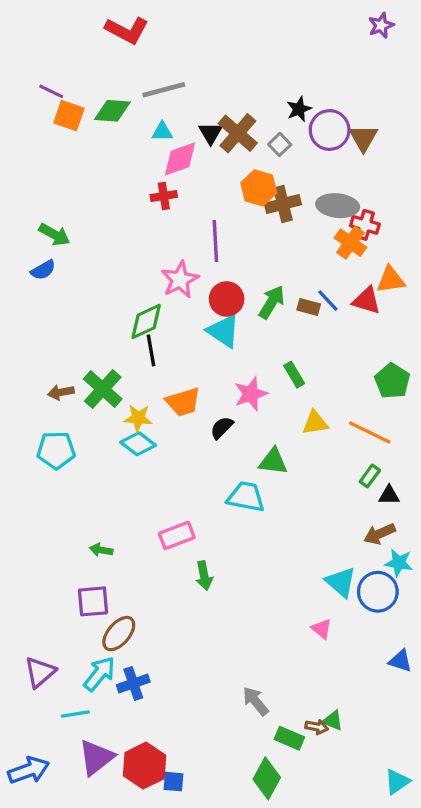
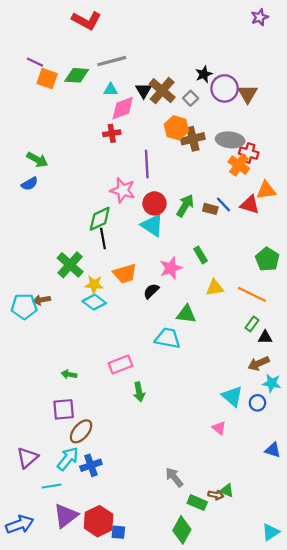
pink star: (180, 280) -> (123, 190), turned -30
brown arrow: (61, 392) -> (42, 300), moved
cyan pentagon: (56, 450) -> (24, 306), moved
blue circle: (378, 592) -> (257, 403), size x0.6

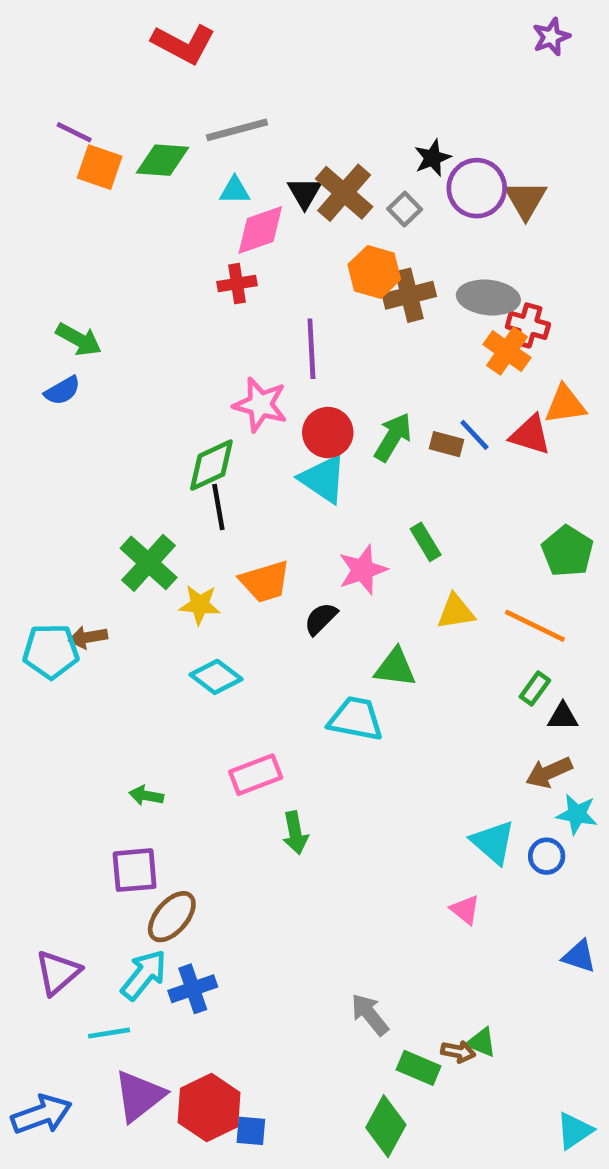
cyan diamond: (94, 302) -> (216, 677), moved

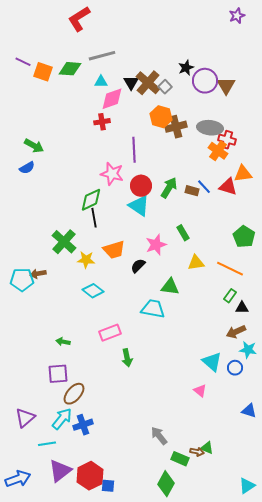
red L-shape: (183, 44) -> (79, 19), turned 120
purple line: (74, 132) -> (23, 62), moved
gray square: (405, 209) -> (165, 87), moved

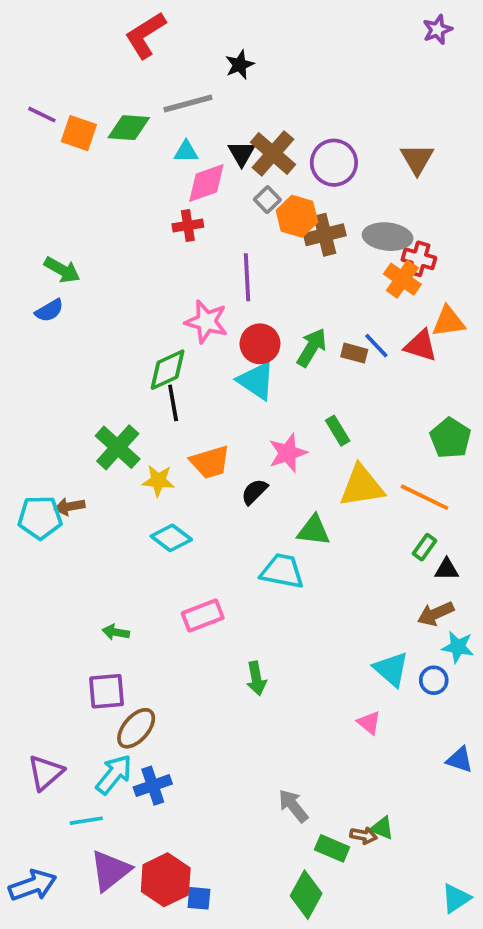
black star: (186, 68) -> (240, 65), moved
purple circle: (205, 81) -> (334, 163), moved
gray square: (165, 87) -> (267, 200), moved
yellow triangle: (196, 263) -> (362, 486), size x1.5
green arrow: (127, 358) -> (256, 678), moved

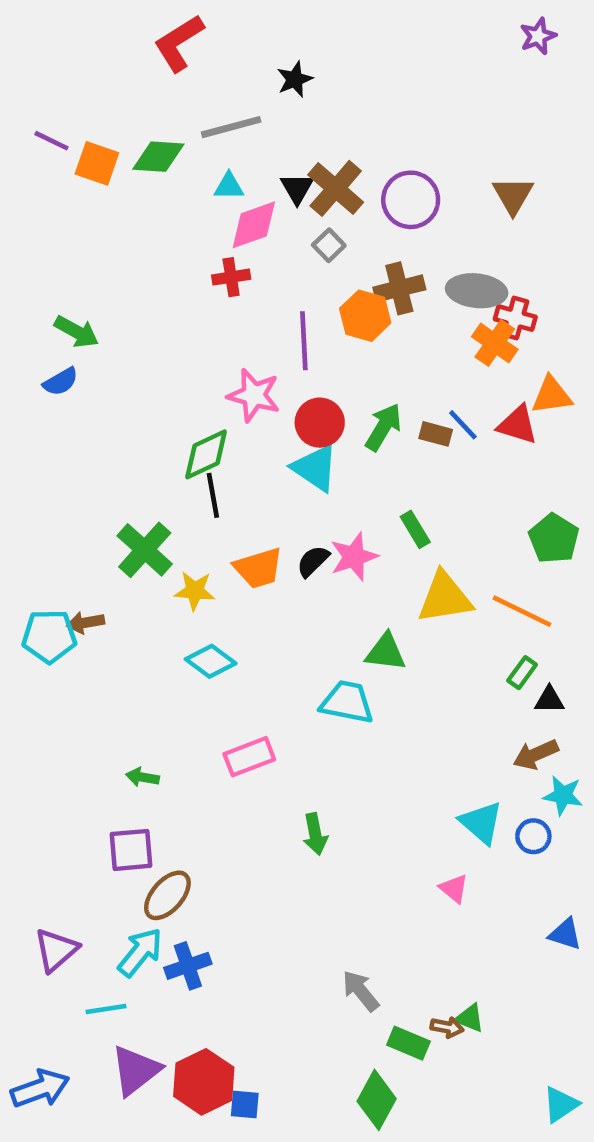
orange hexagon: (297, 216) -> (365, 316), moved
black semicircle: (254, 492) -> (313, 561), moved

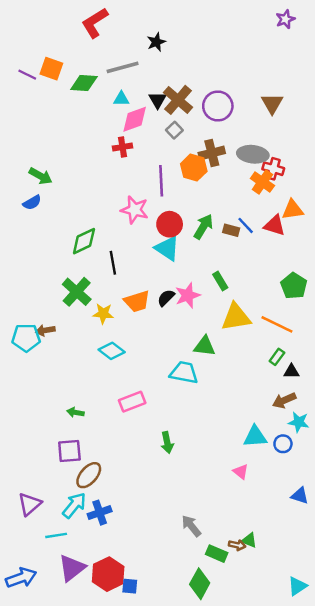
orange square: (97, 163) -> (51, 69), moved
green diamond: (206, 454) -> (84, 241), moved
cyan triangle: (481, 823) -> (255, 437), turned -45

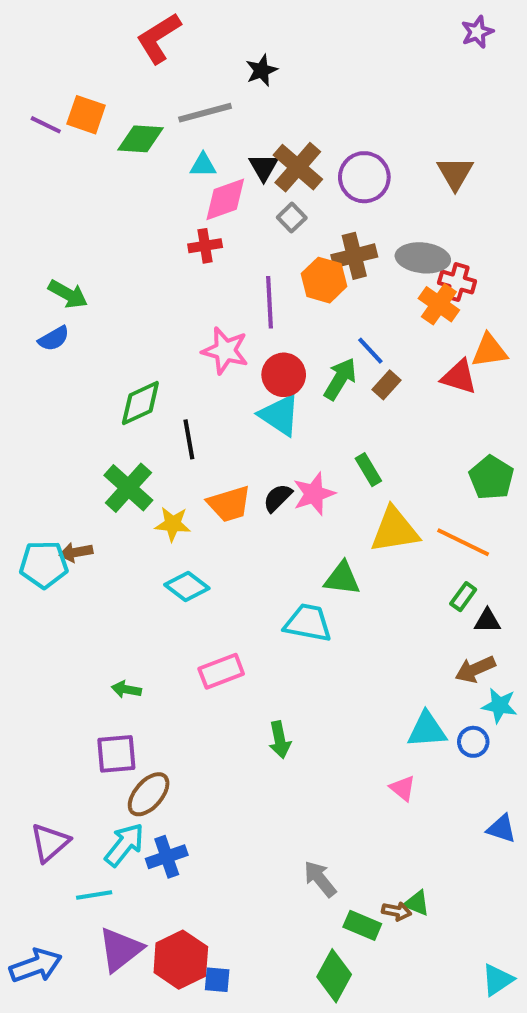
blue line: (246, 225) -> (370, 351), moved
brown rectangle: (231, 230) -> (387, 385), turned -63

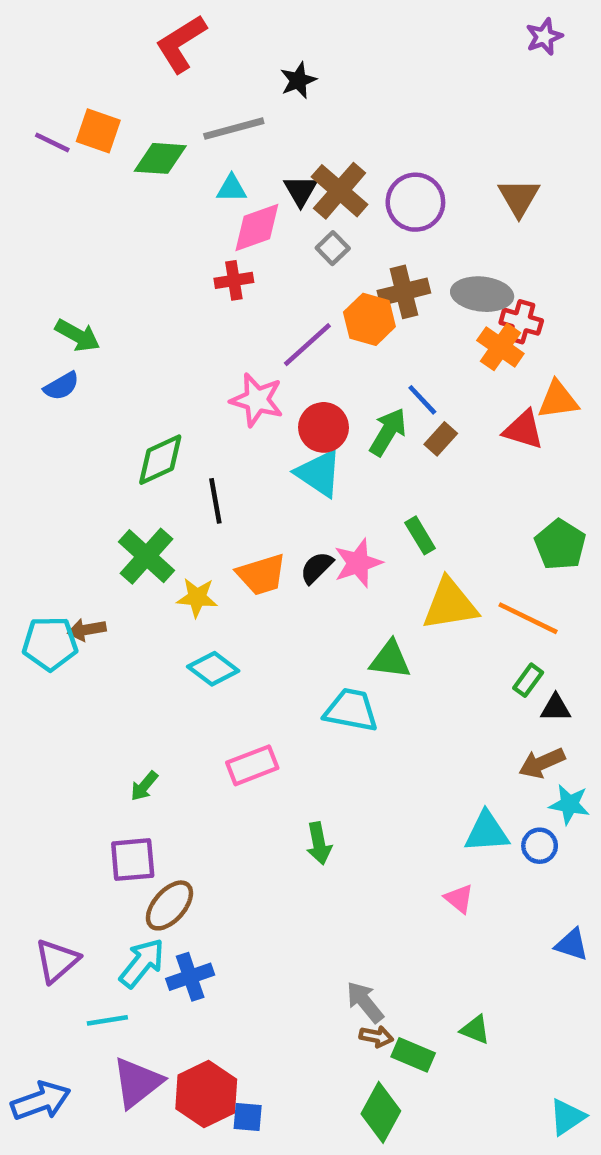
purple line: (270, 302) -> (307, 345), turned 51
green arrow: (126, 689) -> (144, 786), turned -60
brown arrow: (397, 911) -> (376, 1037), moved

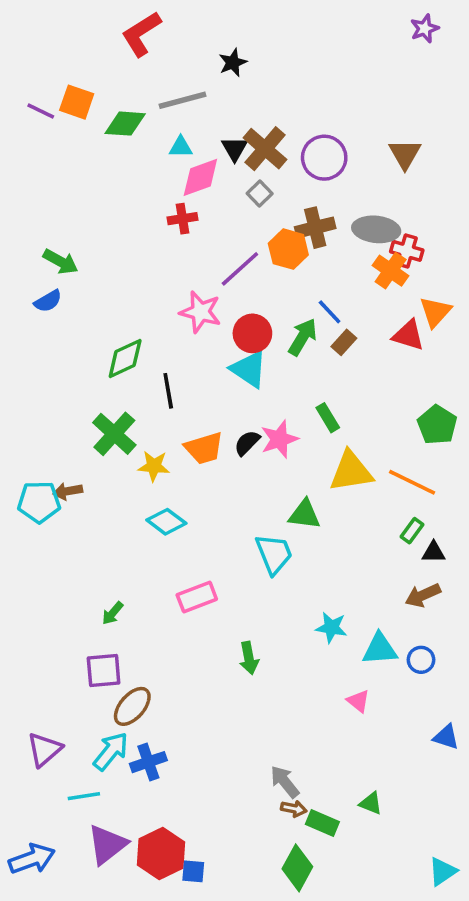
orange triangle: (558, 400) -> (435, 312), turned -40
cyan trapezoid: (351, 710) -> (274, 554), turned 57
cyan star: (569, 804) -> (331, 628), moved

